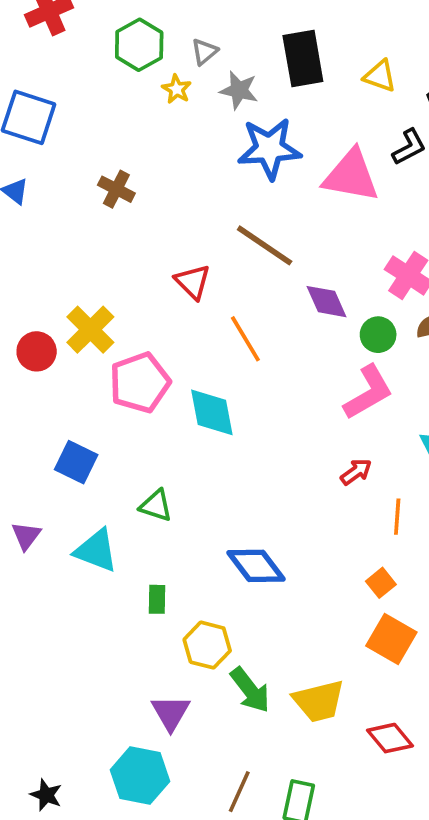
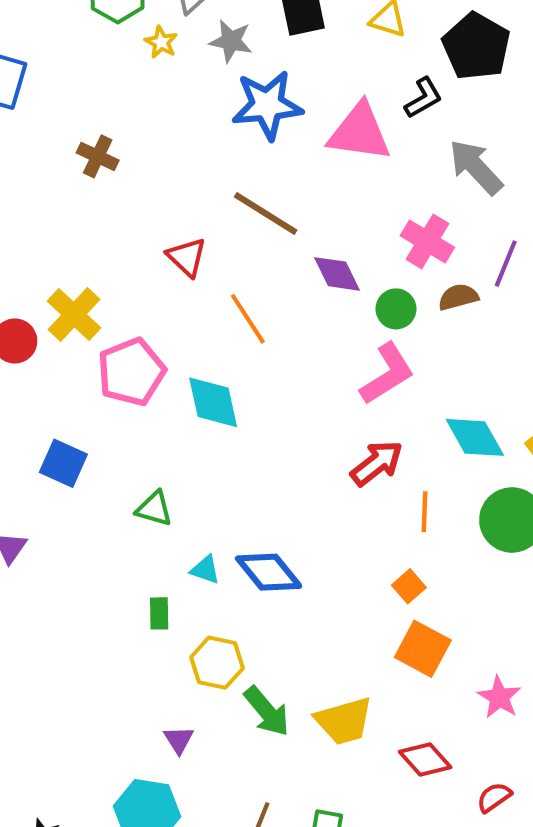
red arrow: (356, 472) -> (377, 463), size x1.5
cyan triangle: (96, 551) -> (205, 570), moved, size x0.6
purple triangle: (171, 713) -> (179, 740), size x0.7

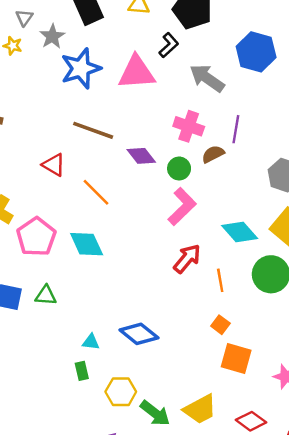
gray star: (231, 41) -> (52, 36), turned -30
green triangle: (154, 509) -> (46, 295), moved
cyan triangle: (205, 570) -> (91, 342), moved

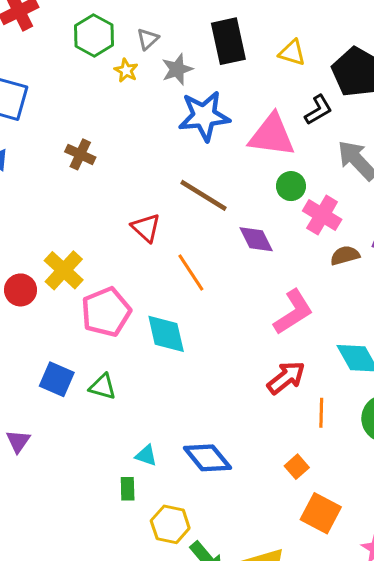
green circle: (179, 168) -> (291, 186), moved
orange square: (220, 325) -> (297, 467), moved

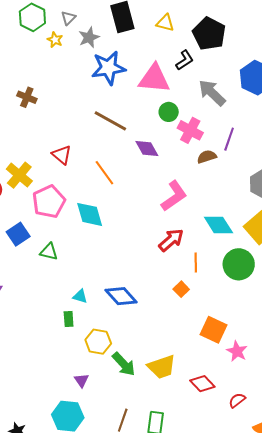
red triangle: (146, 228) -> (62, 155), moved
blue square: (57, 379) -> (18, 234), moved, turned 35
orange square: (297, 467) -> (181, 289), moved
orange square: (321, 513) -> (213, 330), moved

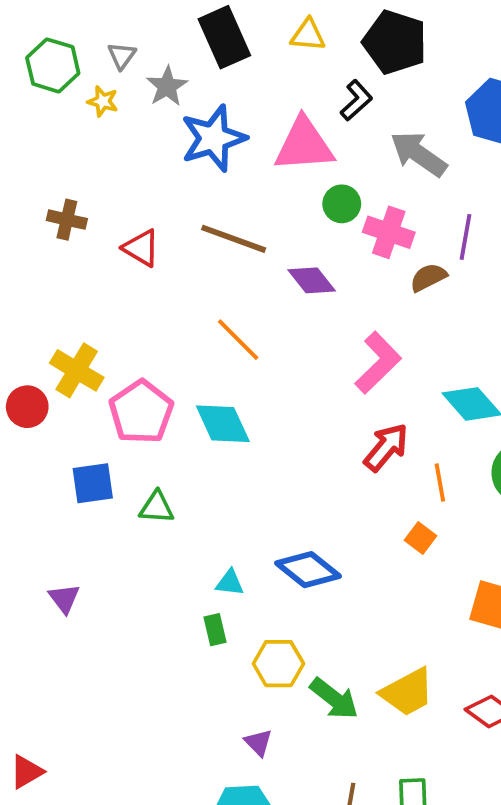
red triangle: (62, 155) -> (141, 248), moved
blue square: (18, 234) -> (93, 483), turned 35

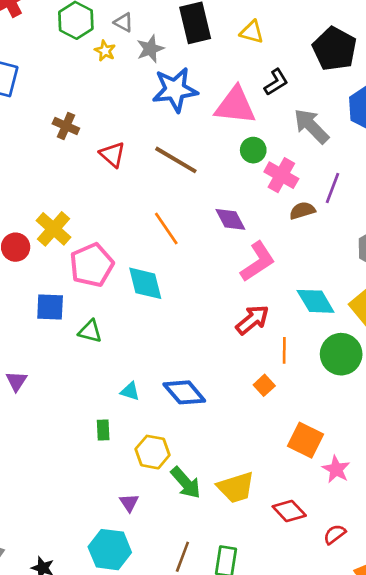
black pentagon: (395, 42) -> (335, 49), moved
gray triangle: (122, 56) -> (124, 22), turned -48
purple diamond: (312, 280) -> (230, 219), moved
green rectangle: (215, 630) -> (103, 430), moved

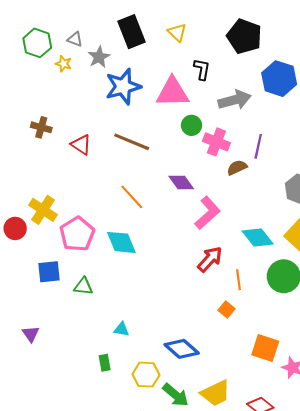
yellow triangle: (252, 32) -> (177, 32), turned 36
black L-shape: (276, 82) -> (202, 69), turned -40
gray arrow: (311, 126) -> (235, 100), turned 128
blue diamond: (184, 392) -> (182, 349), moved

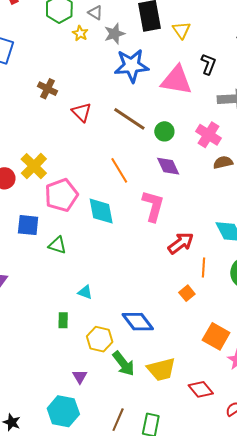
yellow triangle: (177, 32) -> (181, 30), moved
green circle: (192, 125) -> (164, 131), moved
pink L-shape: (208, 213) -> (153, 206), moved, turned -44

